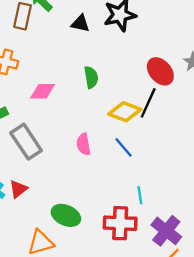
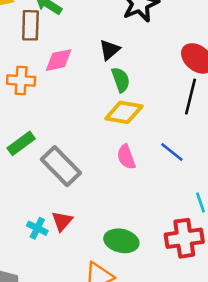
black triangle: (80, 23) -> (110, 50), moved, turned -42
pink diamond: (43, 91) -> (59, 60), moved
yellow diamond: (125, 112) -> (124, 112), moved

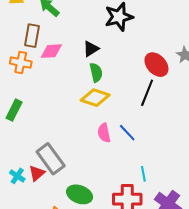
brown rectangle: (30, 25) -> (32, 36), moved
green rectangle: (21, 143) -> (14, 110), turned -35
pink semicircle: (126, 157) -> (104, 133), moved
gray rectangle: (61, 166) -> (51, 159), moved

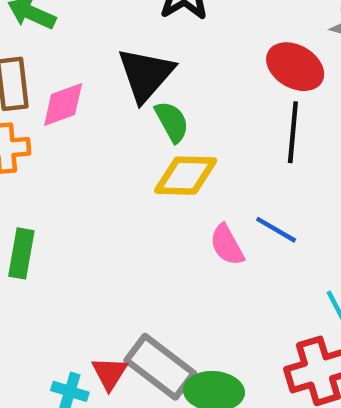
black triangle: (91, 49) -> (146, 74), size x1.6
gray rectangle: (51, 159) -> (160, 367), moved

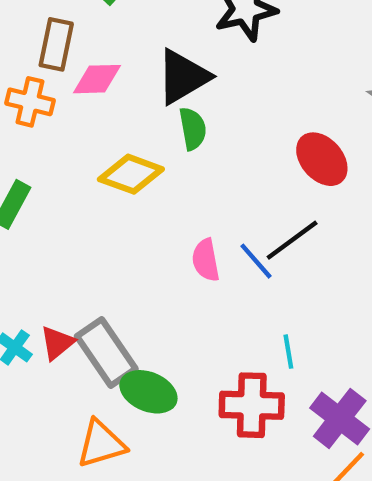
red ellipse: (295, 67) -> (322, 159), moved
black line: (293, 132) -> (292, 240), moved, turned 30
yellow diamond: (186, 176) -> (131, 174), moved

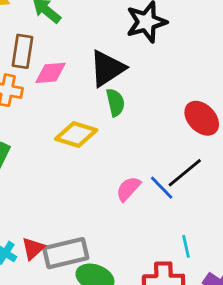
pink semicircle: (206, 260) -> (128, 189), turned 56
gray rectangle: (106, 352) -> (66, 253), turned -66

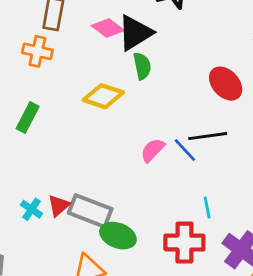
pink diamond: (51, 73) -> (108, 28), moved, turned 40
black line: (185, 173) -> (208, 136), turned 30
gray rectangle: (66, 253) -> (90, 211), turned 33

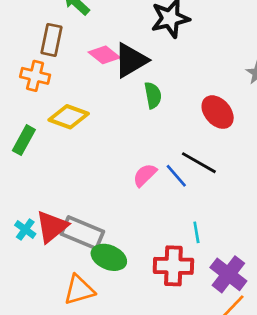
green semicircle: (142, 66) -> (153, 95), moved
yellow diamond: (103, 96) -> (69, 117), moved
black line: (208, 136) -> (199, 163), turned 36
red triangle: (59, 206) -> (52, 227), size x1.5

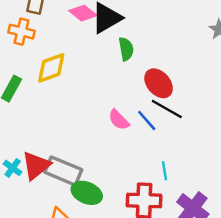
red ellipse: (218, 112) -> (159, 83), moved
yellow diamond: (69, 117) -> (51, 68), turned -40
pink semicircle: (145, 175) -> (119, 120), turned -90

